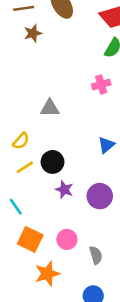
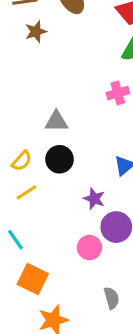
black circle: (52, 162) -> (60, 159), moved
purple star: (64, 190) -> (94, 199), moved
pink circle: (67, 239) -> (89, 248), moved

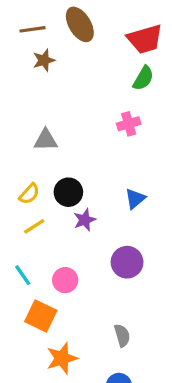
gray triangle: (56, 121) -> (46, 140), moved
purple star: (94, 199) -> (85, 220), moved, turned 30
pink circle: (89, 248) -> (65, 280), moved

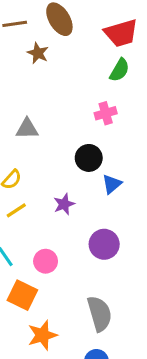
brown star: (44, 60) -> (38, 53), moved, turned -30
black circle: (68, 192) -> (89, 158), moved
gray semicircle: (122, 335) -> (100, 314), size x1.6

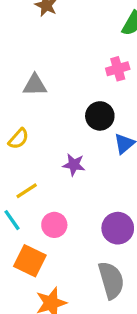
purple star: (64, 204) -> (74, 165), turned 30
yellow line: (16, 210) -> (27, 191), moved
purple circle: (104, 244) -> (118, 228), moved

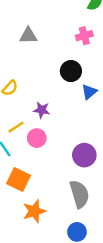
gray triangle: (35, 85) -> (28, 36), moved
purple star: (74, 165) -> (42, 110), moved
pink circle: (54, 225) -> (37, 138), moved

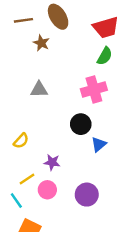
pink cross: (84, 36) -> (94, 90), size x1.5
purple circle: (84, 155) -> (87, 195), moved

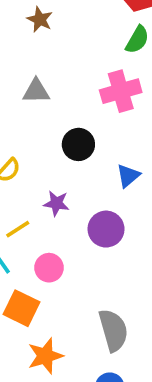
black circle: (81, 124) -> (78, 144), moved
pink circle: (47, 190) -> (49, 268), moved
purple circle: (87, 195) -> (106, 229), moved

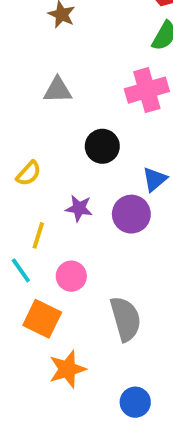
yellow line: (18, 229) -> (38, 235), turned -40
purple circle: (106, 229) -> (131, 214), moved
gray semicircle: (113, 330) -> (126, 319), moved

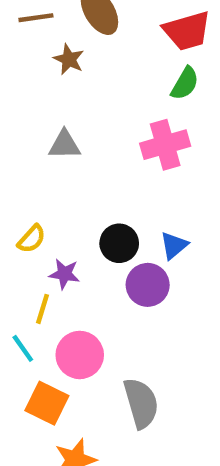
black circle: (102, 146) -> (119, 243), moved
purple star: (79, 208) -> (64, 274), moved
pink circle: (71, 276) -> (80, 355), size x1.4

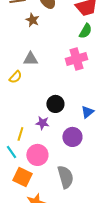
yellow semicircle: (32, 239) -> (15, 77), moved
blue triangle: (174, 245) -> (87, 112), moved
purple star: (64, 274) -> (42, 123), moved
purple circle: (148, 285) -> (72, 137), moved

